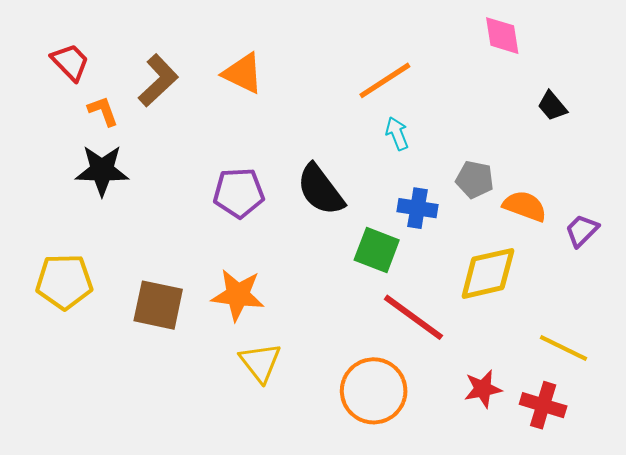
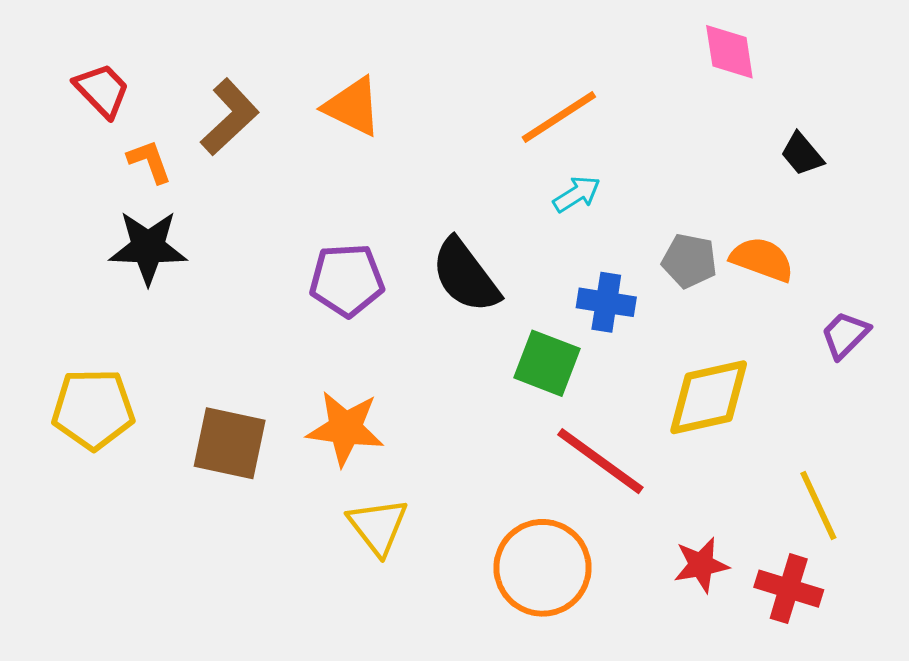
cyan arrow: (397, 134) -> (577, 194), turned 80
orange semicircle: (525, 206) -> (762, 259), moved
yellow line: (564, 348) -> (818, 506), turned 39

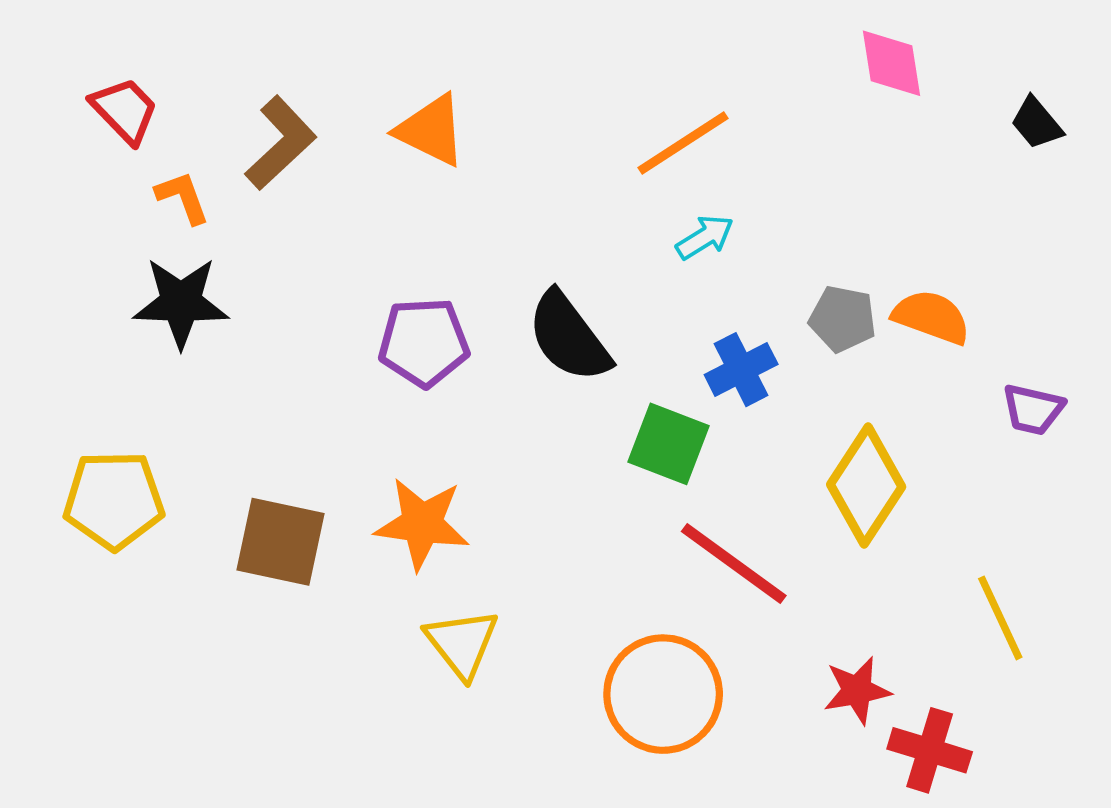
black trapezoid: (802, 154) -> (1037, 123), moved
blue cross: (606, 302) -> (741, 370), turned -36
purple trapezoid: (845, 335) -> (1033, 409), turned -122
yellow diamond: (709, 397) -> (866, 486), turned -44
red cross: (789, 589) -> (930, 750), moved

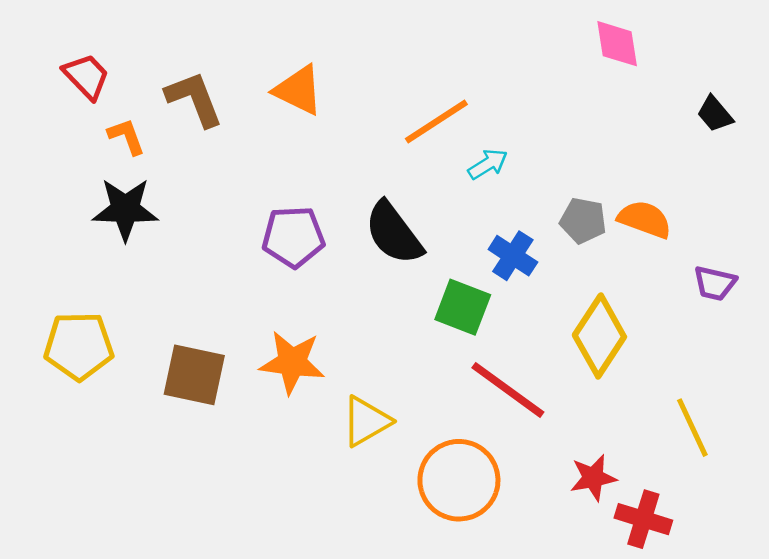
black trapezoid: (1037, 123) -> (715, 114), moved
brown L-shape: (281, 143) -> (194, 99), turned -68
orange line: (683, 143) -> (436, 121), moved
blue cross: (741, 370) -> (513, 256), turned -30
yellow triangle: (462, 643) -> (366, 421), moved, turned 38

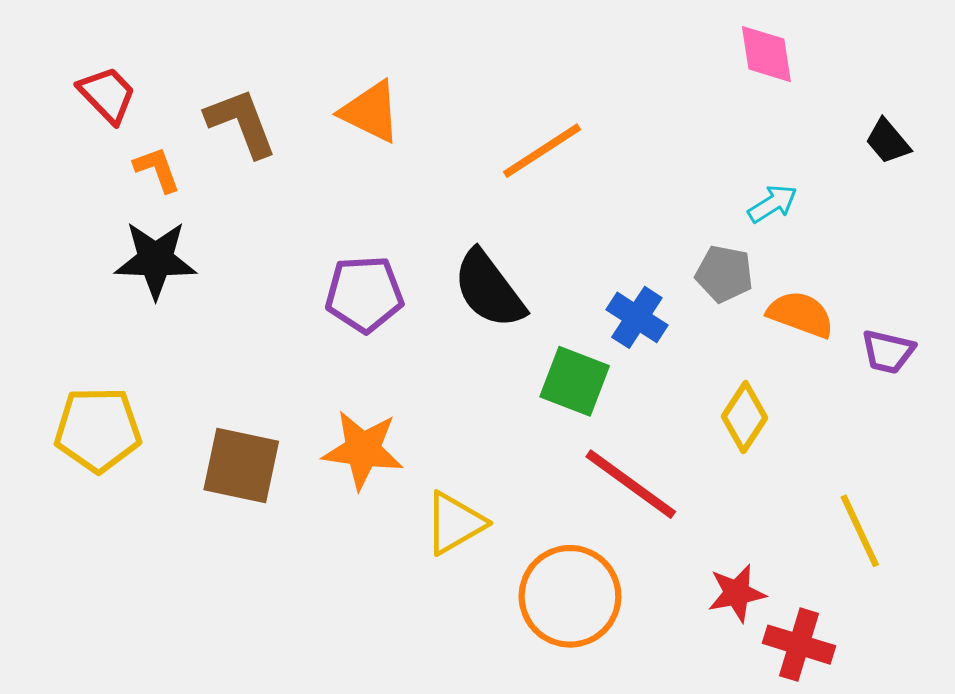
cyan arrow: (488, 164) -> (773, 204), moved
orange semicircle: (645, 219) -> (801, 314), moved
yellow diamond: (599, 336) -> (744, 417), size x0.7

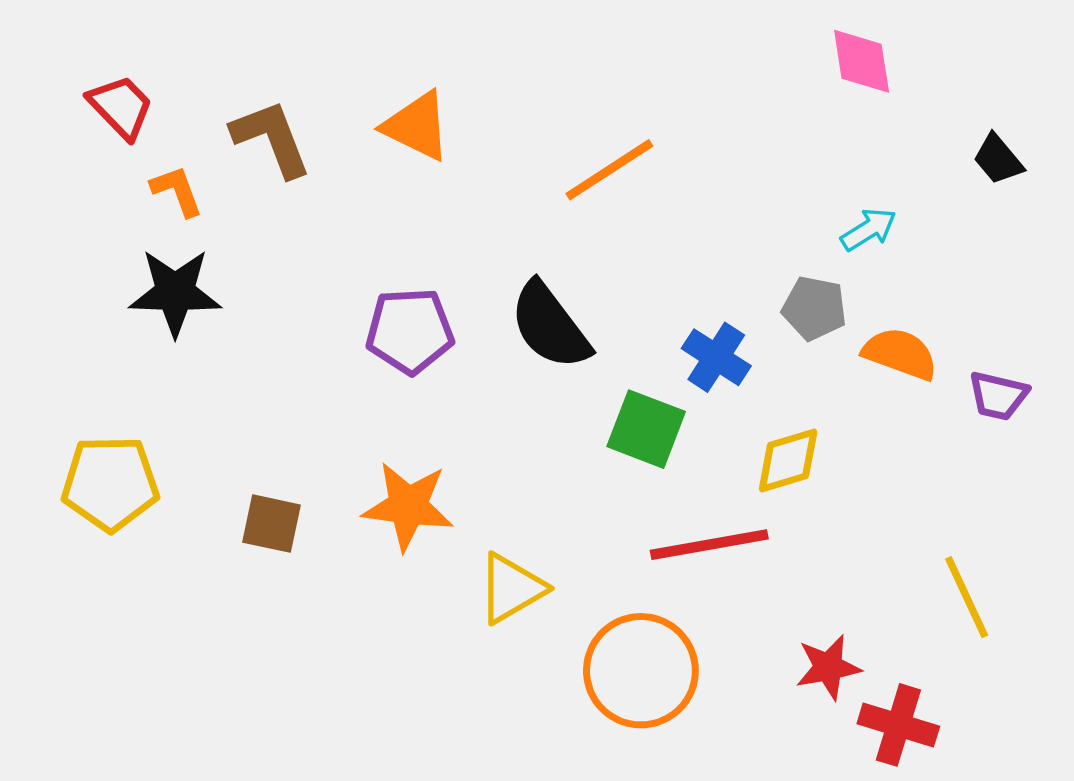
yellow diamond: (744, 417) -> (788, 461), moved, turned 40
brown square: (241, 465) -> (271, 524), size x0.7
red line: (631, 484) -> (709, 545), turned -46

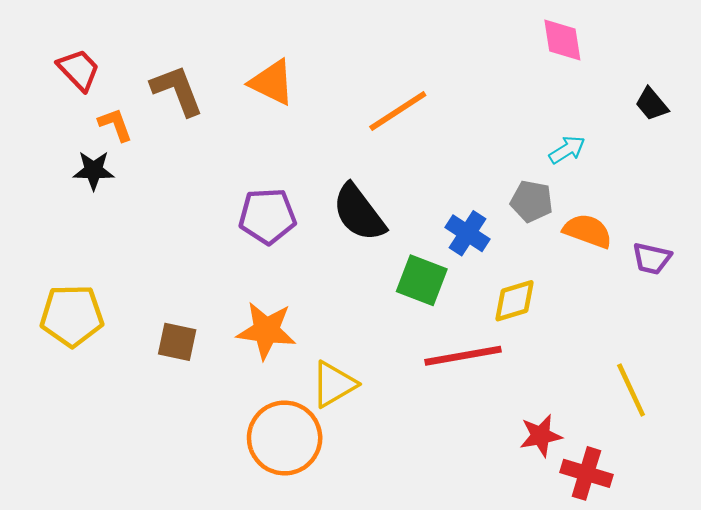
black star: (175, 292) -> (94, 170), moved, size x0.7
orange circle: (641, 671) -> (285, 438), moved

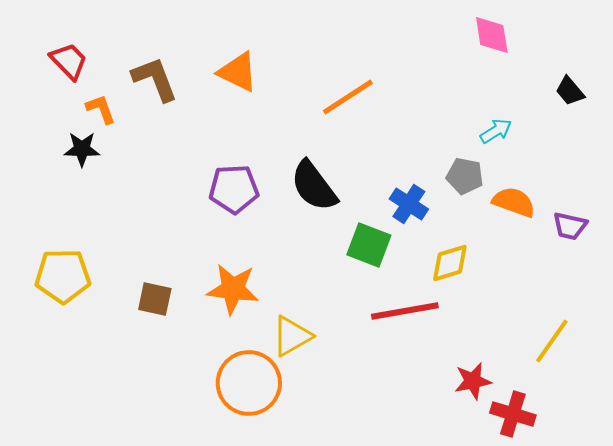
yellow line: (631, 390) -> (552, 341), turned 60

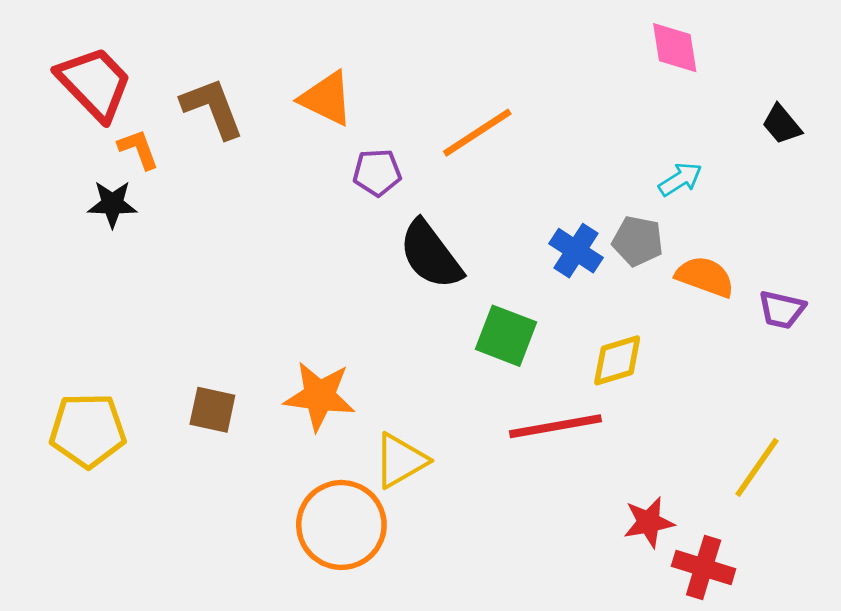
red trapezoid: (69, 61) -> (94, 83), size x1.5
purple pentagon: (234, 189) -> (377, 172), moved, size x0.7
blue cross: (409, 204) -> (576, 251), moved
yellow pentagon: (63, 276) -> (88, 430), moved

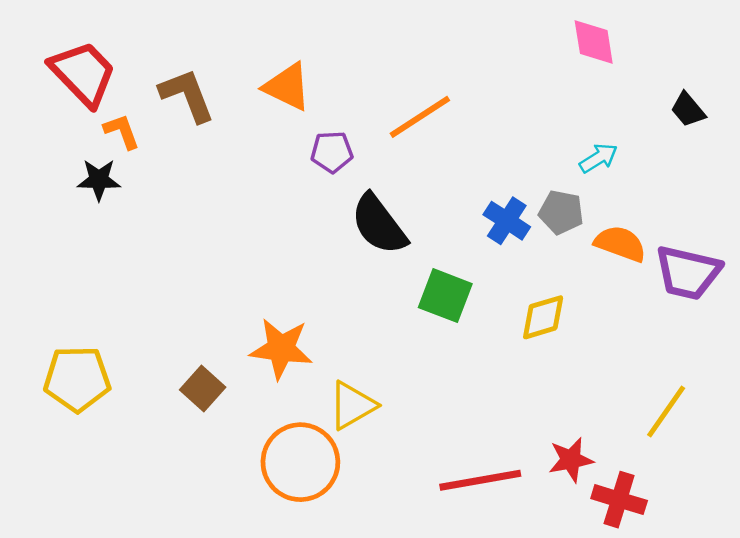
purple trapezoid: (782, 310) -> (688, 273), size x1.6
brown square: (212, 410) -> (203, 389), moved, turned 30
red line: (555, 426) -> (480, 480), moved

